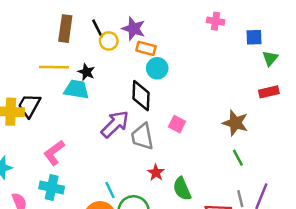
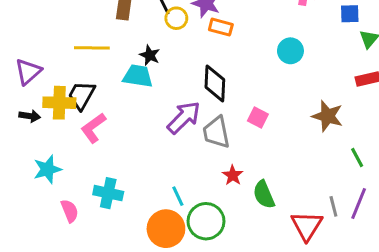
yellow line: (54, 67) -> (92, 48), moved
cyan circle: (157, 68) -> (290, 51), moved
pink L-shape: (54, 153) -> (93, 128), moved
green line: (238, 158) -> (357, 158), moved

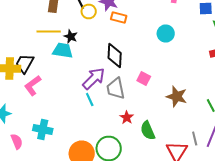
yellow line: (92, 48) -> (49, 32), moved
brown star: (328, 116) -> (177, 96), moved
cyan line: (178, 196) -> (90, 100), moved

